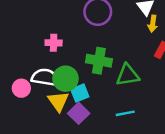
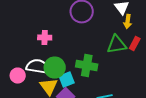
green cross: (99, 61) -> (87, 66), moved
green triangle: (128, 75) -> (117, 45), moved

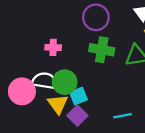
green cross: (87, 66) -> (102, 50), moved
pink circle: (18, 76) -> (22, 91), size x1.5

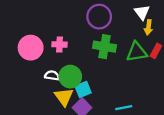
white semicircle: (45, 81) -> (52, 75), size x0.6
pink circle: (22, 91) -> (31, 48), moved

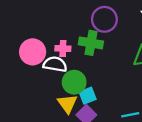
green cross: (105, 47) -> (91, 43), moved
white semicircle: (52, 75) -> (55, 64), moved, size x1.5

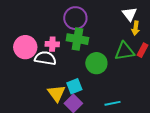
purple circle: (104, 19) -> (75, 18), moved
green circle: (74, 82) -> (96, 63), moved

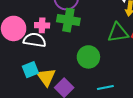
green circle: (96, 63) -> (88, 57), moved
cyan square: (74, 86) -> (30, 70), moved

